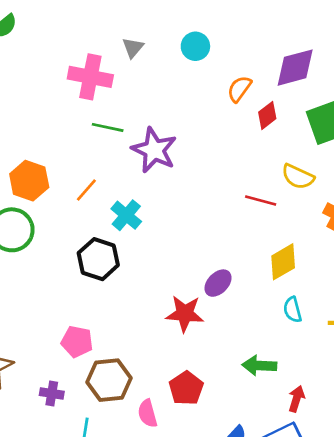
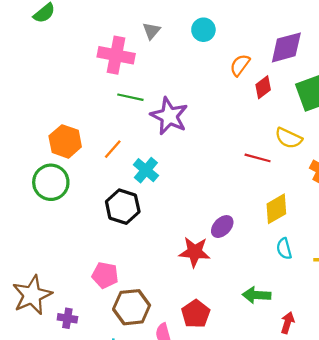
purple cross: (52, 393) -> (67, 318), moved

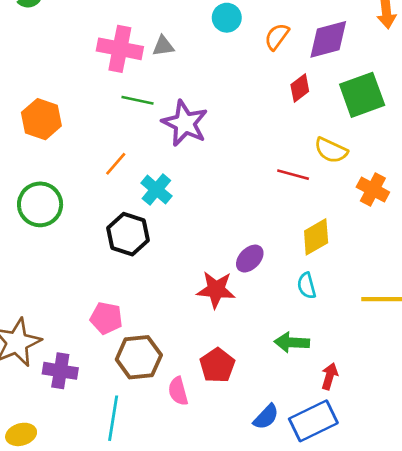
gray triangle: (151, 31) -> (163, 46), moved, turned 42
orange semicircle: (240, 65) -> (277, 37), moved
orange hexagon: (65, 141) -> (41, 119), moved
cyan semicircle: (284, 249) -> (307, 286), moved
purple cross: (67, 318) -> (60, 371), size x1.4

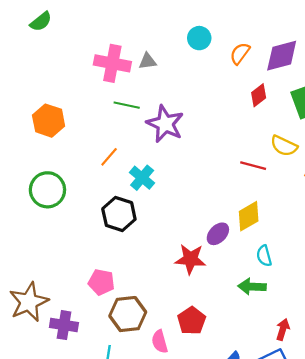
yellow diamond: (316, 237) -> (249, 216), moved
green arrow: (292, 342) -> (252, 287), moved

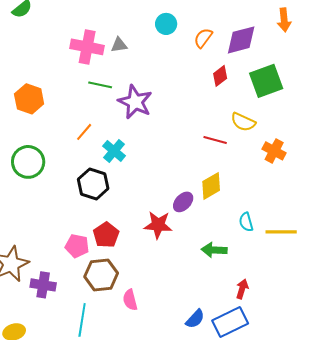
cyan semicircle: (264, 256) -> (246, 222), moved
red pentagon: (192, 321) -> (106, 235), moved

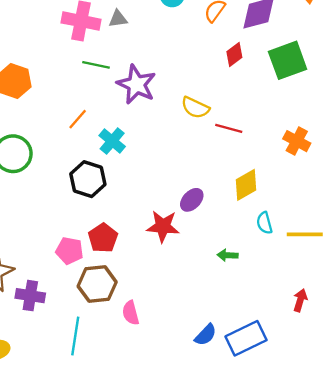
yellow semicircle: (243, 122) -> (195, 108), moved
yellow diamond: (211, 186) -> (246, 185), moved
green arrow: (214, 250) -> (228, 255), size x0.7
red arrow: (242, 289) -> (300, 300), moved

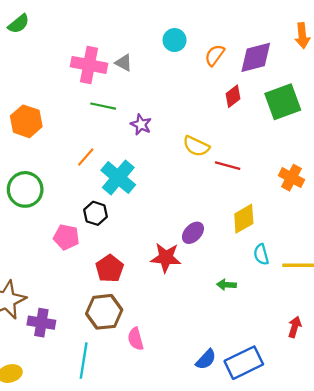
gray triangle: (118, 19) -> (124, 63), turned 36
purple star: (136, 84) -> (141, 125), size x0.6
cyan cross: (112, 141) -> (118, 178), size x1.4
black hexagon: (88, 179) -> (95, 213), size x0.7
pink pentagon: (69, 251) -> (66, 237), moved

